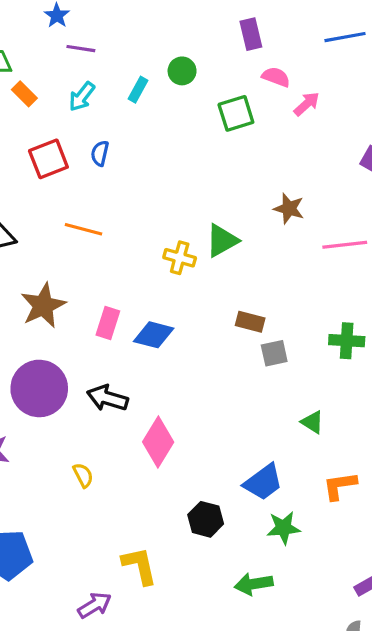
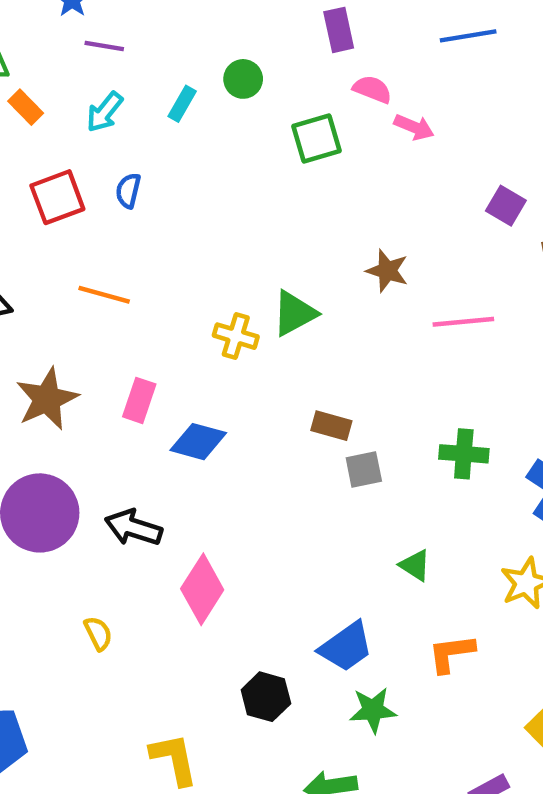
pink arrow: (307, 104) -> (414, 127), turned 64
pink rectangle: (108, 323) -> (139, 400), moved

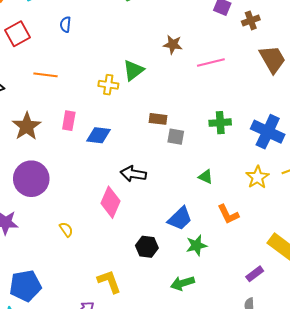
blue semicircle: (128, 191) -> (65, 25), moved
gray square: (364, 470) -> (176, 137), turned 30
black arrow: (133, 528) -> (133, 174), moved
orange L-shape: (451, 653) -> (228, 214), turned -100

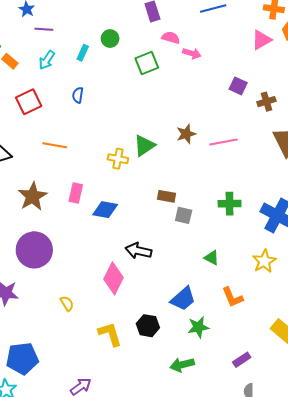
brown star: (173, 45) -> (186, 134), moved, turned -30
purple rectangle: (255, 274) -> (242, 360), moved
yellow L-shape: (109, 281) -> (110, 334), moved

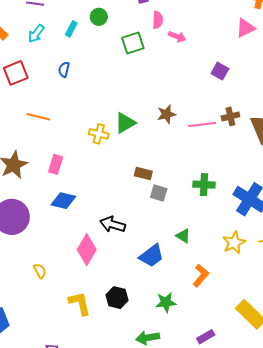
pink semicircle: (171, 38) -> (158, 20), turned 72
brown cross: (266, 102) -> (230, 116), moved
blue diamond: (105, 210) -> (63, 201), moved
orange L-shape: (232, 297) -> (201, 276), turned -120
blue trapezoid: (183, 299) -> (151, 256), moved

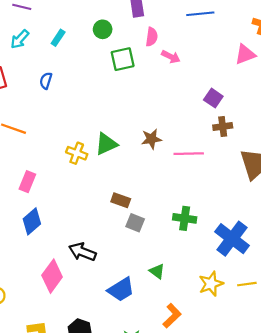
green circle: (99, 17) -> (103, 29), moved
brown cross: (230, 116) -> (223, 126), moved
blue diamond: (63, 201) -> (32, 221), turned -60

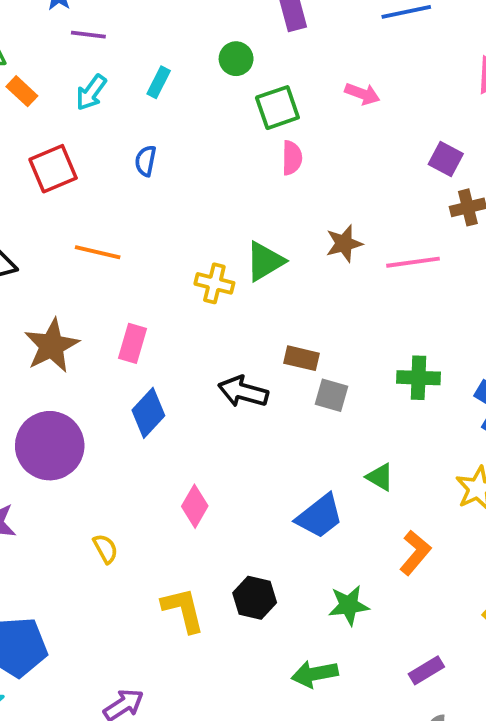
pink semicircle: (152, 37) -> (292, 158), moved
black arrow: (82, 252) -> (243, 392), moved
pink diamond: (52, 276) -> (195, 506), size x0.7

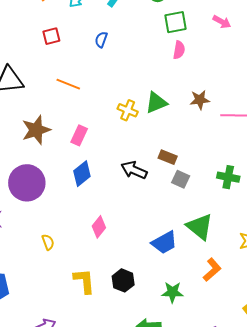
red square: (53, 169) -> (51, 36), size x0.7
green triangle: (380, 477) -> (200, 227), size x1.8

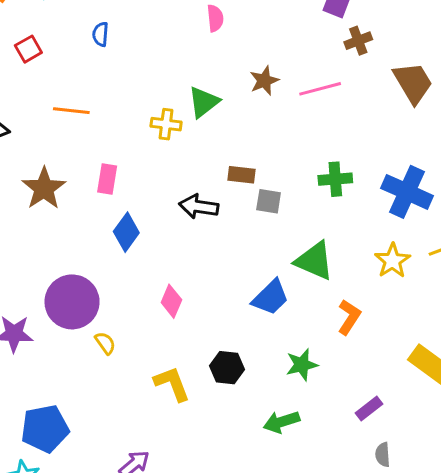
purple circle: (27, 183) -> (72, 302), moved

